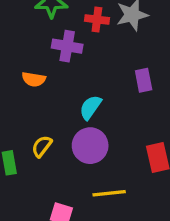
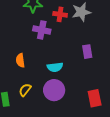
orange semicircle: (34, 79) -> (20, 60), moved, turned 72
cyan semicircle: (90, 107) -> (55, 67), turned -133

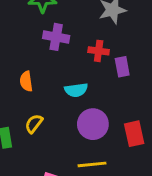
red cross: (60, 14) -> (99, 51), moved
purple circle: (54, 90) -> (93, 124), moved

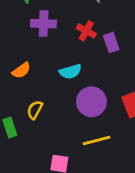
red cross: (99, 51) -> (86, 31), turned 30
orange semicircle: (26, 81) -> (21, 70), turned -108

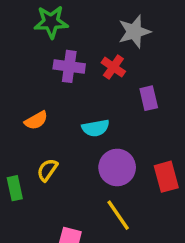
red cross: (86, 31) -> (113, 67), moved
yellow line: (96, 141) -> (118, 215), turned 64

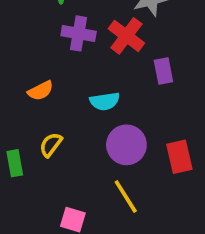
red cross: (113, 67) -> (126, 36), size x1.4

